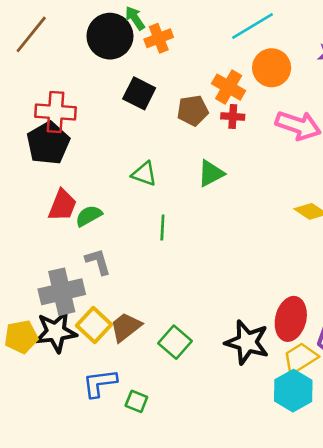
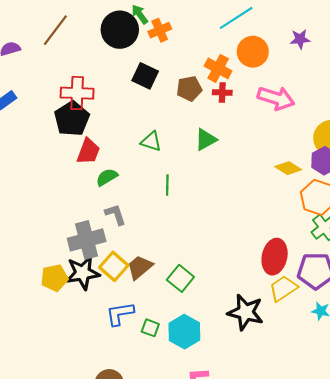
red trapezoid: (62, 205) -> (88, 151), moved
black star: (247, 342) -> (246, 312), moved
cyan hexagon: (293, 391) -> (184, 332), moved

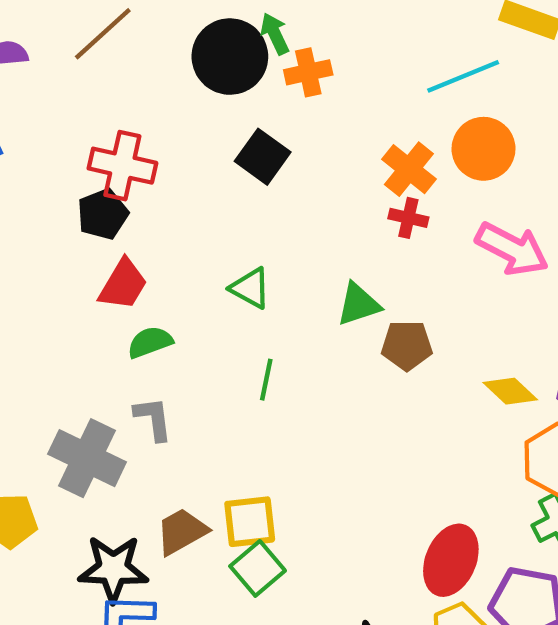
brown pentagon: (189, 89) -> (407, 345), moved
black pentagon: (72, 119) -> (103, 214), size x0.7
gray cross: (87, 240) -> (87, 458), turned 30
yellow square: (114, 266) -> (250, 522), moved, turned 32
black star: (83, 273) -> (113, 569), moved

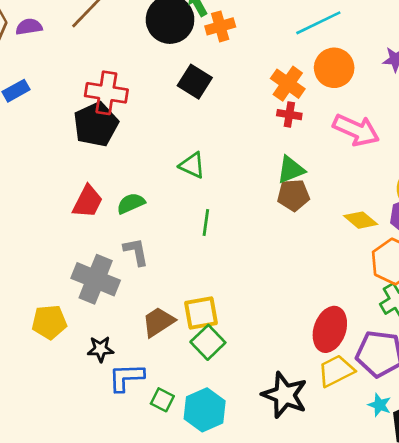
black pentagon: (103, 214) -> (96, 124), size x1.4
red trapezoid: (123, 284) -> (88, 202), moved
green triangle: (358, 304) -> (291, 170), moved
black star: (113, 569) -> (100, 349), moved, size x0.6

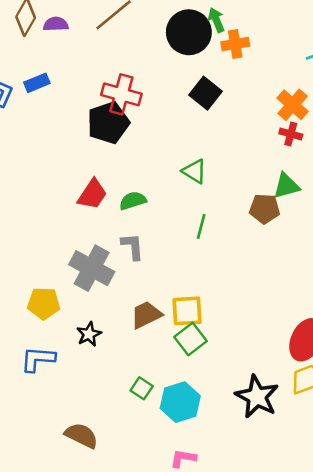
brown pentagon: (293, 195) -> (265, 209), moved
black star: (100, 349) -> (89, 334), turned -30
blue L-shape: (126, 377) -> (38, 359), moved

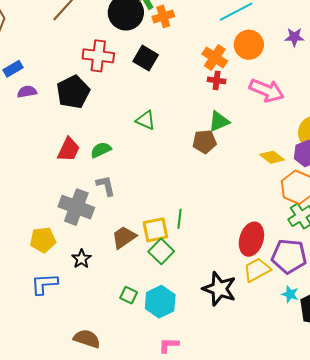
purple semicircle: (56, 24) -> (27, 92), moved
red cross: (121, 94) -> (98, 56), moved
green line: (201, 226) -> (180, 219), moved

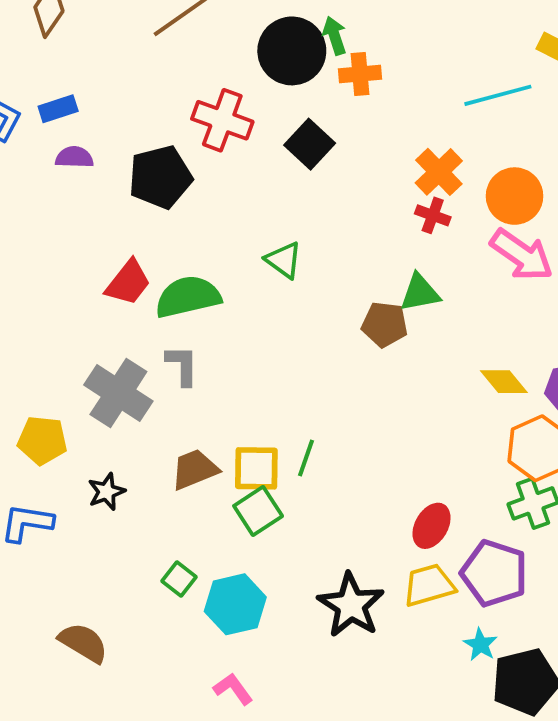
orange circle: (249, 45) -> (515, 196), moved
green semicircle: (101, 150) -> (188, 297), size x1.6
red ellipse: (251, 239) -> (432, 526), size x0.7
pink L-shape: (169, 345) -> (233, 689), turned 40

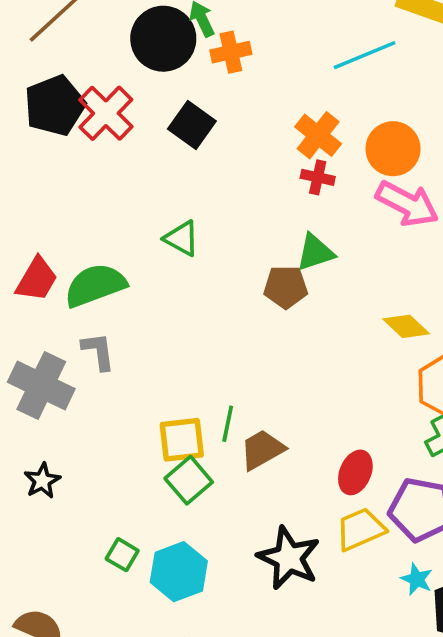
red cross: (222, 120) -> (106, 113), turned 32
black pentagon: (160, 177) -> (55, 105), moved
brown trapezoid: (194, 469) -> (262, 450), moved

